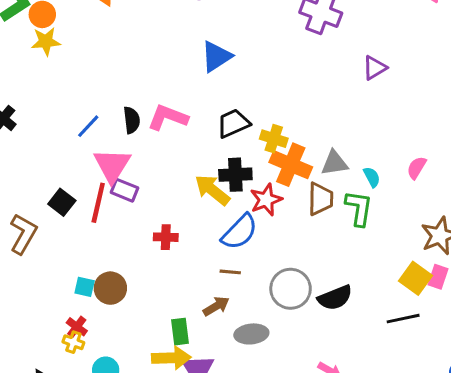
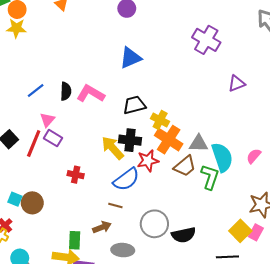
pink triangle: (112, 165) -> (47, 120), size x0.6
cyan semicircle: (372, 177) -> (222, 157), size x2.0
brown trapezoid: (320, 199) -> (185, 166), turned 40

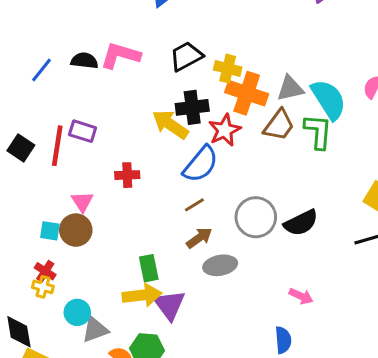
black semicircle: (66, 91) -> (84, 61), turned -72
pink triangle: (47, 120) -> (82, 202), moved
brown line: (115, 206) -> (194, 205), turned -32
brown arrow: (102, 227) -> (199, 238), moved

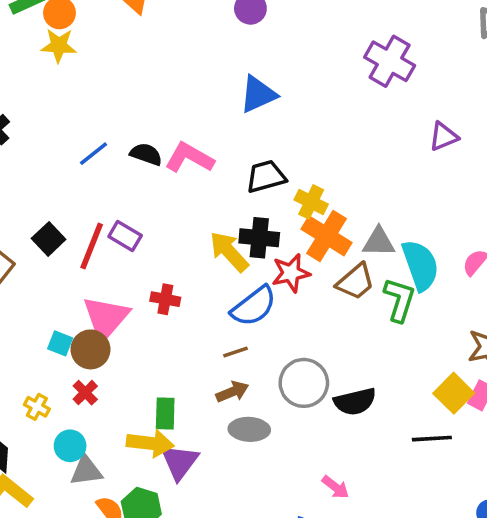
pink triangle: (82, 202) -> (106, 318), size x1.8
red cross: (45, 271) -> (85, 393), moved

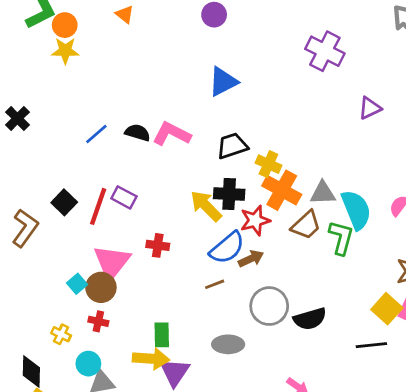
cyan square: (60, 343) -> (77, 284), turned 30
brown arrow: (232, 392) -> (251, 259), moved
red cross: (85, 393) -> (98, 321), turned -30

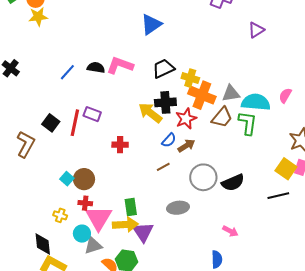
cyan semicircle: (356, 210) -> (256, 102), turned -56
blue semicircle: (227, 248) -> (169, 140), size x0.6
pink triangle: (112, 262) -> (99, 218), moved

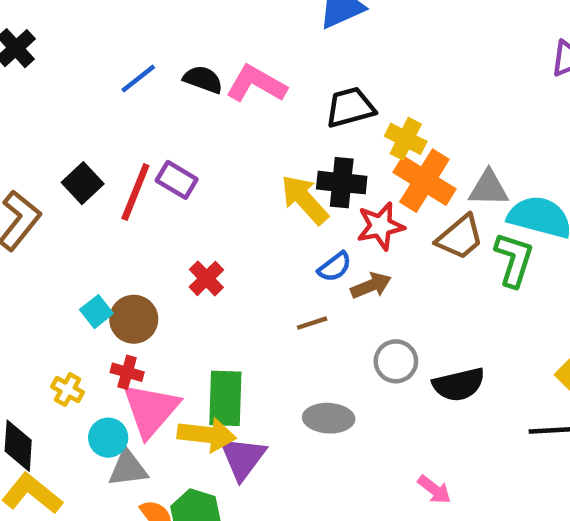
red cross: (120, 145) -> (206, 278), moved, turned 35
gray circle: (203, 177) -> (396, 361), size x0.7
green rectangle: (131, 207) -> (225, 398), size x1.4

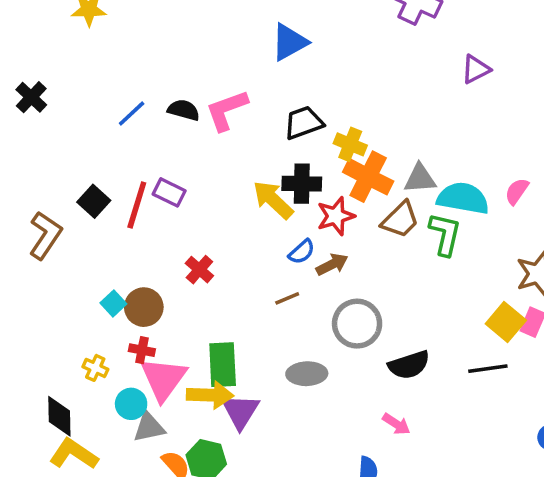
pink L-shape: (256, 84) -> (227, 110), turned -45
gray circle: (396, 361) -> (357, 324), size x1.4
black semicircle: (459, 384) -> (409, 365), moved

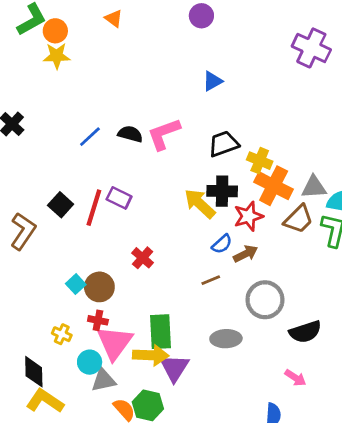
blue triangle: (289, 42) -> (212, 81), size x0.7

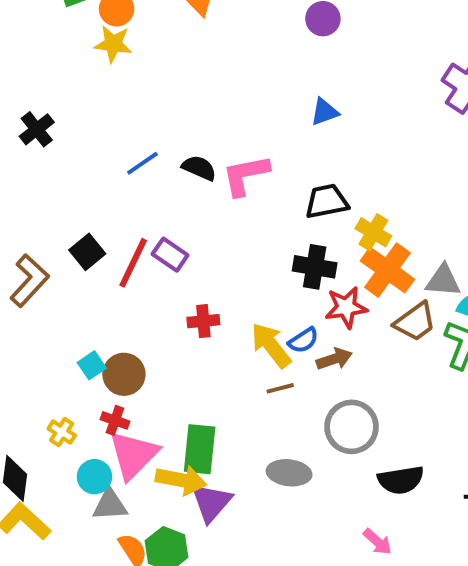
yellow arrow: (200, 204) -> (271, 345), moved
red cross: (143, 258) -> (203, 321), moved, turned 35

